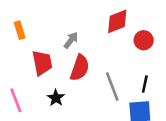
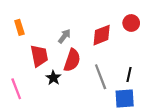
red diamond: (117, 21) -> (102, 35), moved
red circle: (144, 40) -> (131, 23), moved
black star: (56, 98) -> (53, 78), moved

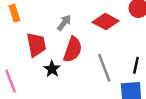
red diamond: (102, 35) -> (106, 22), turned 50

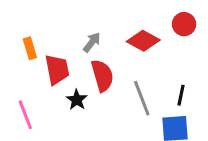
orange rectangle: (14, 13) -> (30, 48), moved
red semicircle: (73, 50) -> (102, 76), turned -35

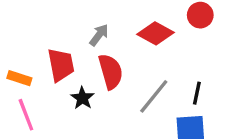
orange rectangle: (30, 48) -> (19, 78), moved, turned -55
gray line: (142, 98) -> (154, 96), turned 60

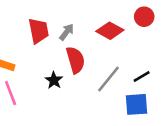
red trapezoid: (61, 65) -> (39, 31), moved
black line: (197, 93) -> (142, 76), turned 48

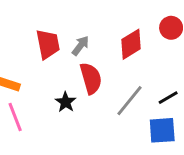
red diamond: (110, 31) -> (131, 44), turned -60

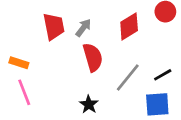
black star: (66, 102) -> (89, 104), moved

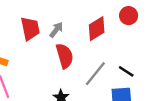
black line: (163, 75) -> (126, 71), turned 63

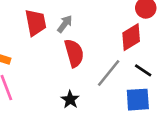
red diamond: (97, 29) -> (131, 37), moved

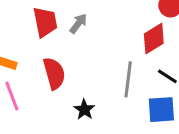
red semicircle: (74, 53) -> (54, 73), moved
gray line: (109, 73) -> (128, 79), turned -32

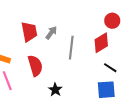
gray line: (128, 79) -> (71, 48), moved

